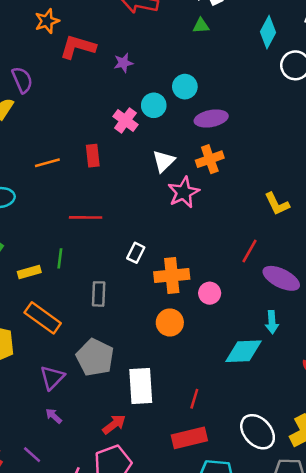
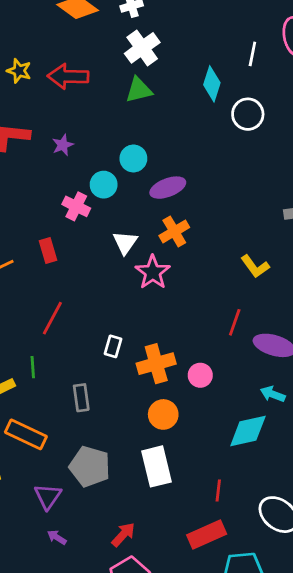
green triangle: (201, 26) -> (139, 90), size x1.5
red line: (86, 217) -> (52, 318), turned -52
cyan arrow: (272, 322) -> (273, 394), turned 125
white rectangle: (141, 386) -> (156, 466), moved
red line: (194, 399) -> (218, 490), moved

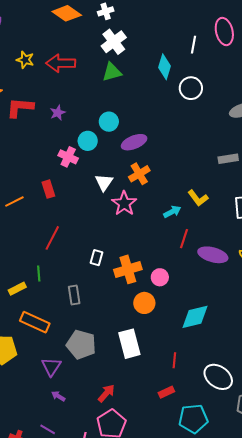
cyan arrow: (273, 394) -> (172, 212), moved, turned 132
orange circle: (163, 414) -> (144, 303), moved
red rectangle: (207, 534) -> (166, 392), size x0.6

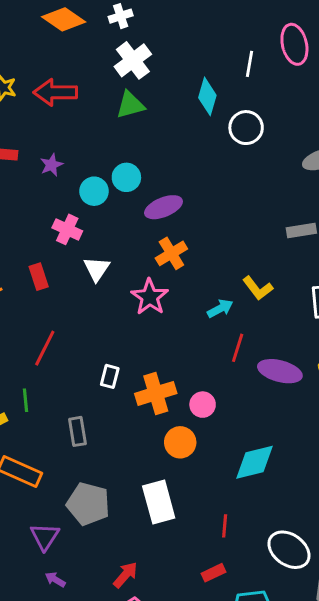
cyan circle: (88, 141) -> (94, 191), moved
white triangle: (104, 182) -> (97, 269), moved

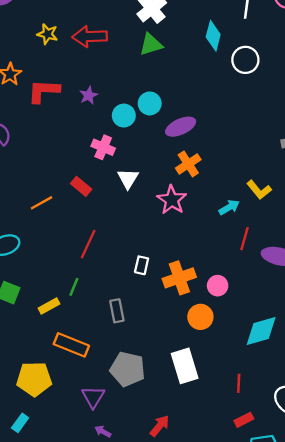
red rectangle: (39, 277) -> (81, 186), turned -30
green line: (25, 400) -> (74, 287), turned 30
red rectangle: (213, 573) -> (244, 420), moved

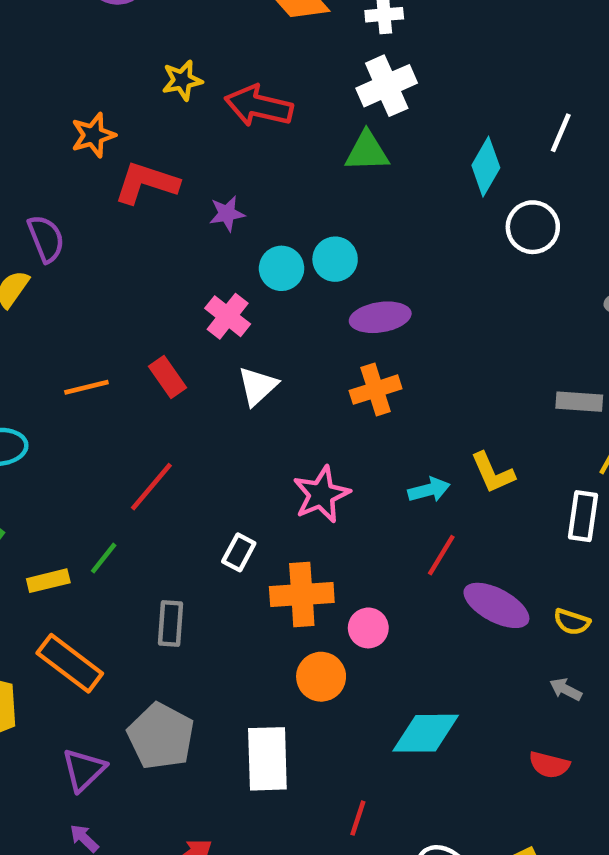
yellow star: (47, 34) -> (182, 80), turned 30
pink star: (172, 200) -> (321, 494), moved

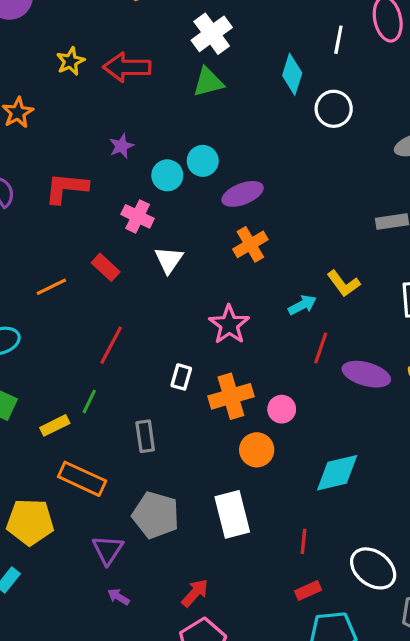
red L-shape: (146, 183) -> (66, 188), moved

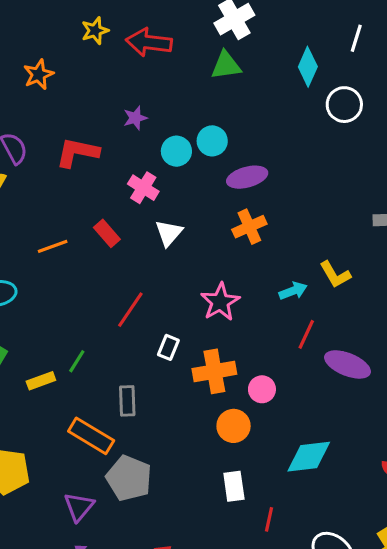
red line: (111, 345) -> (130, 310), moved
orange rectangle: (82, 479) -> (91, 436), moved
white rectangle: (232, 514) -> (234, 486), moved, size x0.7

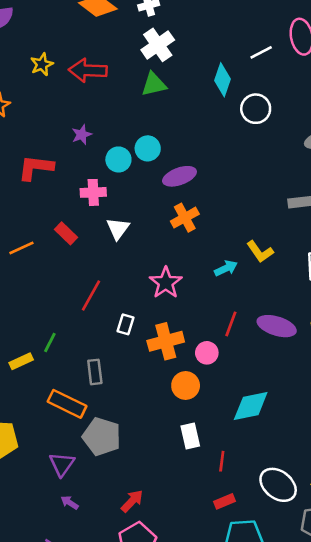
white line: (356, 38) -> (261, 52), turned 50
pink cross: (143, 188) -> (93, 192), turned -30
red line: (306, 334) -> (231, 324), moved

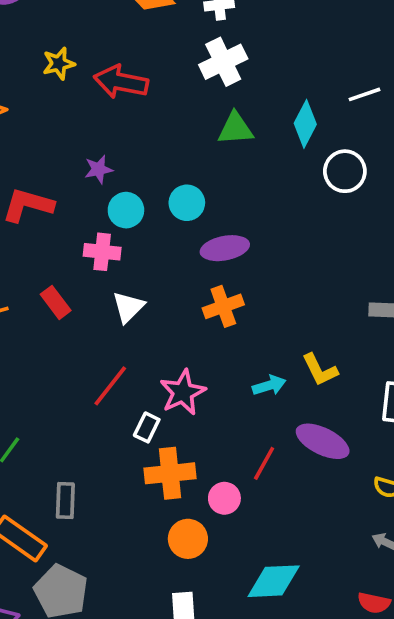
green triangle: (154, 84) -> (235, 129), moved
cyan circle: (118, 159) -> (126, 210), moved
red line: (91, 295) -> (110, 386), moved
white rectangle: (126, 324) -> (147, 427), moved
purple ellipse: (277, 326) -> (323, 441), moved

